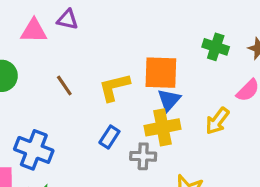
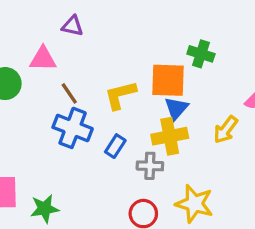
pink triangle: (34, 31) -> (43, 59), moved
green cross: (216, 47) -> (201, 54), moved
blue cross: (34, 150) -> (73, 128), moved

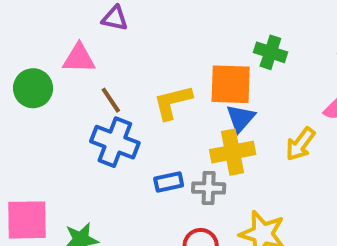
blue rectangle: (115, 146) -> (169, 182), moved, turned 45

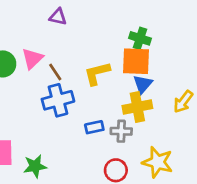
green cross: (270, 52) -> (140, 38), moved
pink triangle: (79, 58) -> (32, 59), moved, turned -45
blue cross: (115, 142) -> (58, 100), turned -36

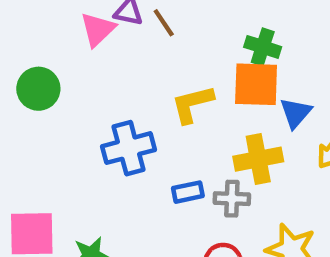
pink triangle: (32, 59) -> (98, 29), moved
brown line: (55, 72) -> (164, 23), moved
blue triangle: (143, 84) -> (296, 113), moved

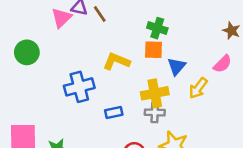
orange square: (256, 84) -> (153, 50), size x0.7
yellow L-shape: (192, 104) -> (116, 61), turned 36
gray cross: (232, 199) -> (155, 112), moved

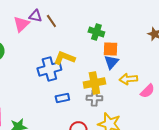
orange square: (153, 50) -> (110, 49), moved
pink semicircle: (223, 64) -> (147, 91), moved
blue cross: (79, 87) -> (49, 69), moved
yellow arrow: (198, 88) -> (128, 79), turned 48

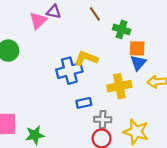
brown line: (51, 21) -> (95, 14), moved
gray cross: (94, 98) -> (103, 120), moved

